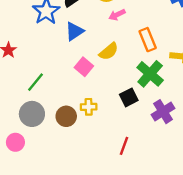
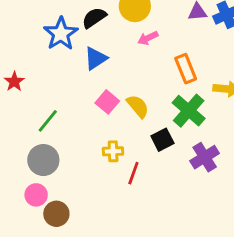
yellow semicircle: (109, 51) -> (138, 106), moved, turned -90
brown circle: (66, 116) -> (56, 214), moved
pink circle: (15, 142) -> (36, 195), moved
red line: (124, 146) -> (133, 173), moved

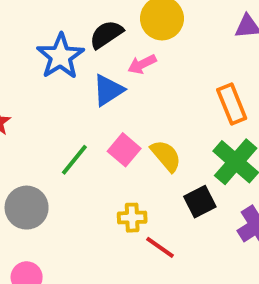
pink arrow: (148, 38) -> (142, 64), moved
green line: (48, 121) -> (74, 160), moved
gray circle: (43, 160) -> (27, 208), moved
red line: (133, 173) -> (160, 247), turned -75

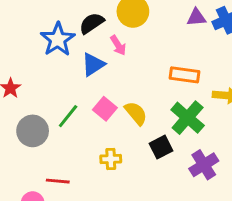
pink arrow: (142, 64) -> (118, 45), turned -96
orange rectangle: (232, 104) -> (185, 75), turned -60
gray circle: (27, 208) -> (33, 131), moved
red line: (160, 247) -> (58, 181), moved, turned -30

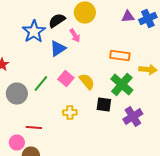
black square: (161, 147) -> (104, 104), turned 35

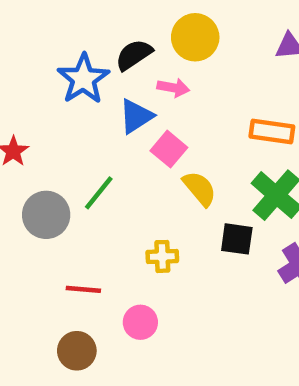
pink arrow: (75, 36) -> (173, 88), turned -48
pink square: (66, 78) -> (169, 149), moved
pink circle: (17, 142) -> (140, 322), moved

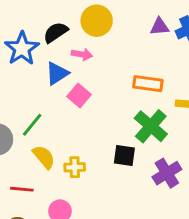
yellow semicircle: (200, 189) -> (44, 157), moved

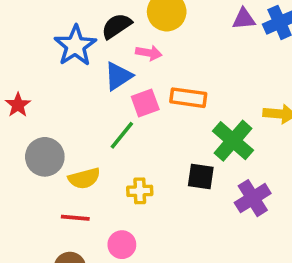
orange rectangle: (148, 84) -> (188, 98), moved
pink square: (79, 95) -> (145, 103), turned 30
green line: (32, 125) -> (122, 135), moved
yellow semicircle: (44, 157) -> (84, 178), moved, turned 115

